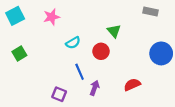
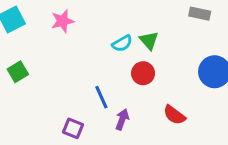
cyan semicircle: (73, 43) -> (122, 43), moved
red circle: (101, 51) -> (143, 73), moved
red semicircle: (132, 85) -> (174, 115), turned -119

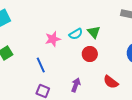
pink star: (63, 21) -> (53, 39), moved
blue line: (101, 97) -> (41, 65), moved

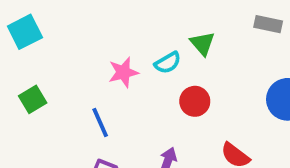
green triangle: (94, 32) -> (202, 43), moved

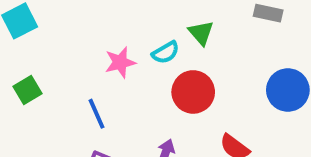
red circle: (195, 101) -> (193, 92), size x1.4

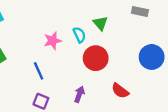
cyan semicircle: (166, 53) -> (79, 35), turned -84

